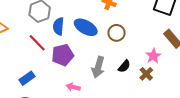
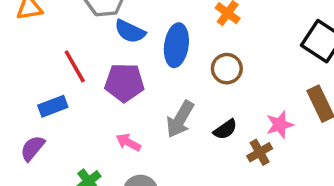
blue semicircle: (58, 26) -> (130, 31), turned -84
blue ellipse: (86, 27) -> (176, 45), turned 55
red line: (37, 43) -> (75, 66), moved

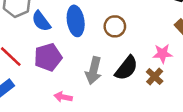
blue semicircle: (130, 31) -> (41, 21), turned 45
pink star: (280, 125) -> (163, 54), turned 30
black semicircle: (225, 129) -> (126, 68), size x1.5

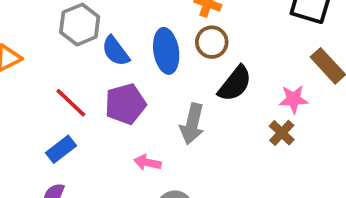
brown circle: (115, 26) -> (212, 42), moved
black semicircle: (126, 68) -> (235, 84), moved

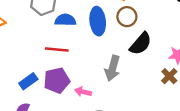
blue semicircle: (116, 51) -> (65, 20), turned 126
red line: (71, 103) -> (57, 49), moved, turned -40
purple pentagon: (125, 104) -> (57, 80), moved

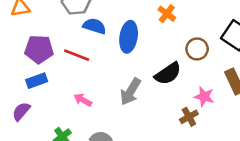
brown circle: (127, 17) -> (197, 49), moved
purple pentagon: (57, 80) -> (39, 49), moved
pink arrow: (83, 92) -> (83, 100), moved

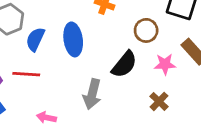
blue semicircle: (94, 26) -> (35, 39), turned -65
pink star: (204, 97) -> (165, 64), moved

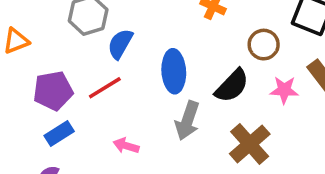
blue ellipse: (73, 39) -> (174, 71), moved
red line: (26, 74) -> (105, 88), turned -40
brown cross: (159, 101) -> (250, 144), moved, size x1.6

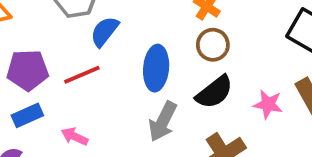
brown circle: (264, 45) -> (213, 45), moved
pink arrow: (126, 146) -> (75, 136), moved

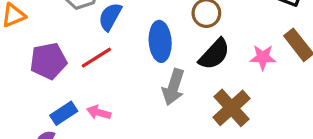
blue rectangle: (27, 115) -> (64, 113), moved

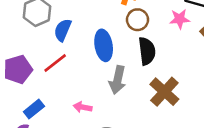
black semicircle: (214, 54) -> (147, 51), turned -44
pink star: (263, 57) -> (180, 19), moved
pink arrow: (99, 112) -> (83, 107), moved

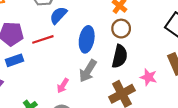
pink star: (180, 19) -> (148, 77), moved
pink arrow: (83, 107) -> (63, 86), moved, turned -88
blue rectangle: (34, 109) -> (14, 60), moved

